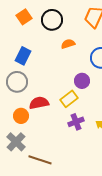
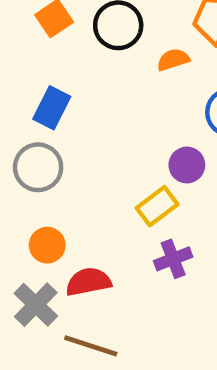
orange semicircle: (68, 44) -> (173, 60), moved
red semicircle: (39, 103) -> (88, 282), moved

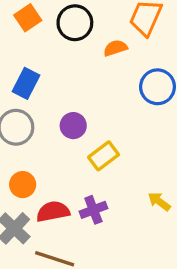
purple circle: (187, 165) -> (73, 126), moved
purple cross: (173, 259) -> (93, 210), moved

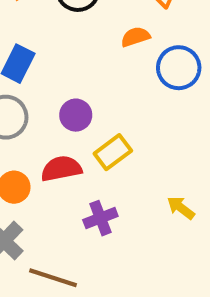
orange semicircle: (115, 48) -> (135, 37), moved
red semicircle: (53, 212) -> (61, 169), moved

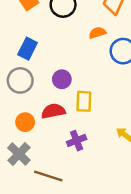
yellow rectangle: (113, 152) -> (84, 101), turned -50

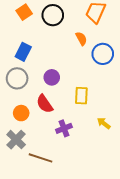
orange semicircle: (97, 33) -> (81, 39), turned 80
yellow rectangle: (84, 101) -> (81, 96), moved
red semicircle: (53, 111) -> (45, 104), turned -114

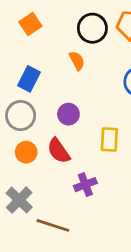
black circle: (53, 15) -> (92, 28), moved
orange semicircle: (81, 39) -> (77, 61), moved
orange circle: (21, 113) -> (26, 152), moved

